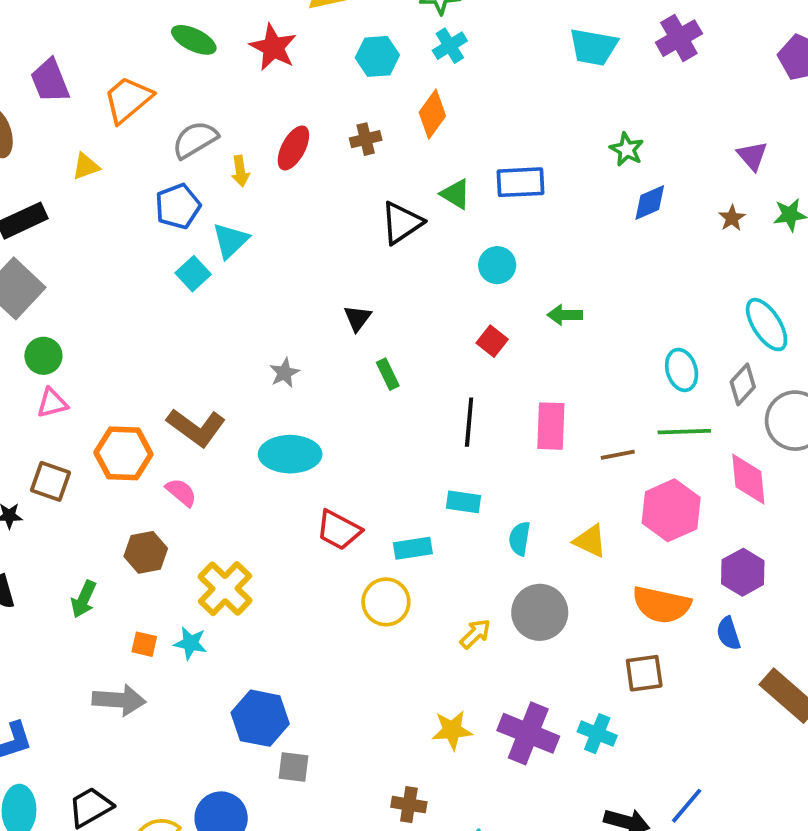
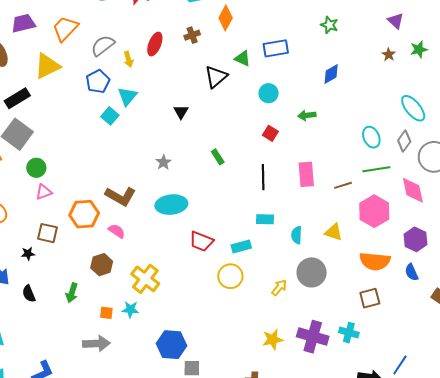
purple trapezoid: (50, 81) -> (23, 23), turned 105
yellow triangle: (86, 166) -> (47, 66), size x1.8
blue diamond: (650, 203) -> (331, 74), moved
black triangle: (357, 318) -> (181, 112), moved

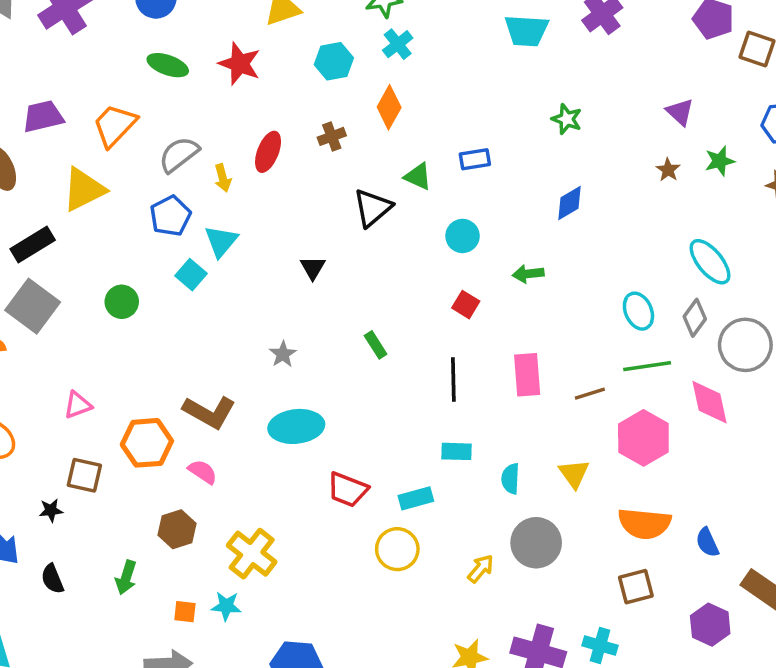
blue rectangle: (276, 48) -> (475, 159), size x0.7
green circle: (36, 168) -> (122, 302), moved
yellow triangle: (334, 232) -> (574, 474), turned 36
purple hexagon: (415, 239) -> (710, 625), moved

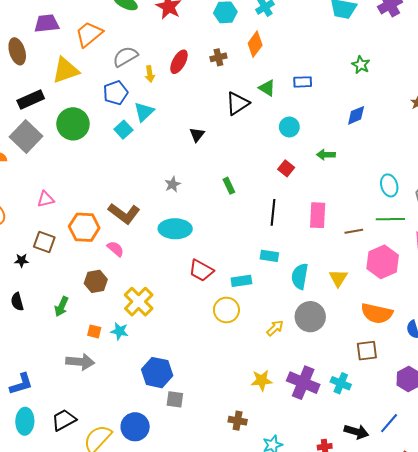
green circle: (122, 302) -> (73, 124), moved, size x1.6
cyan semicircle: (511, 479) -> (300, 276), size x1.4

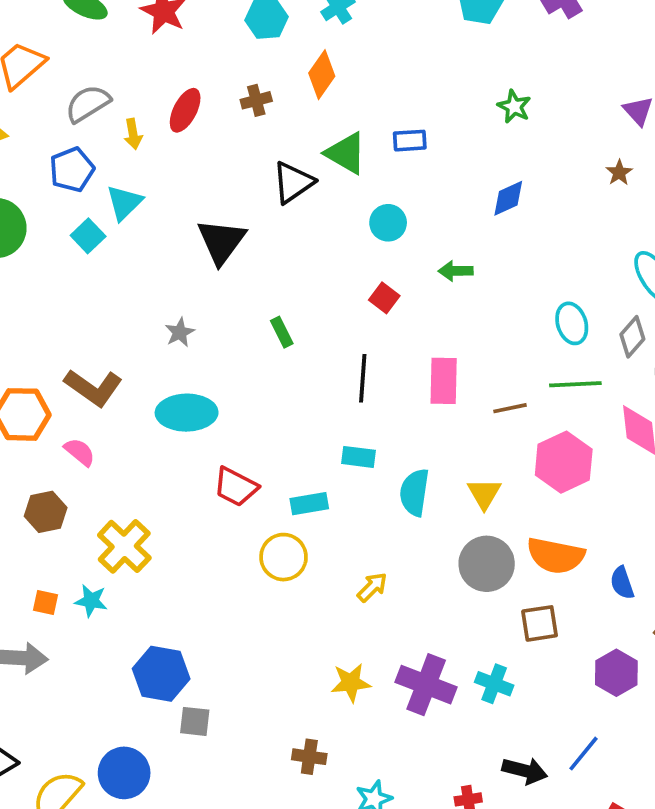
green triangle: (267, 88) -> (346, 153), size x1.4
black triangle: (197, 135) -> (221, 241), size x1.8
gray circle: (310, 317) -> (487, 564), moved

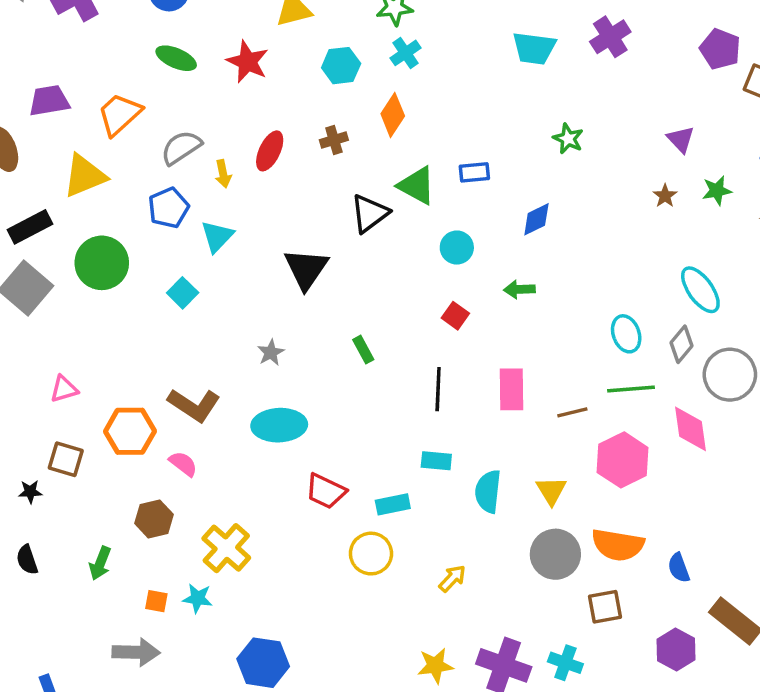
blue diamond: (508, 198) -> (536, 219), moved
cyan square: (88, 236) -> (183, 293), moved

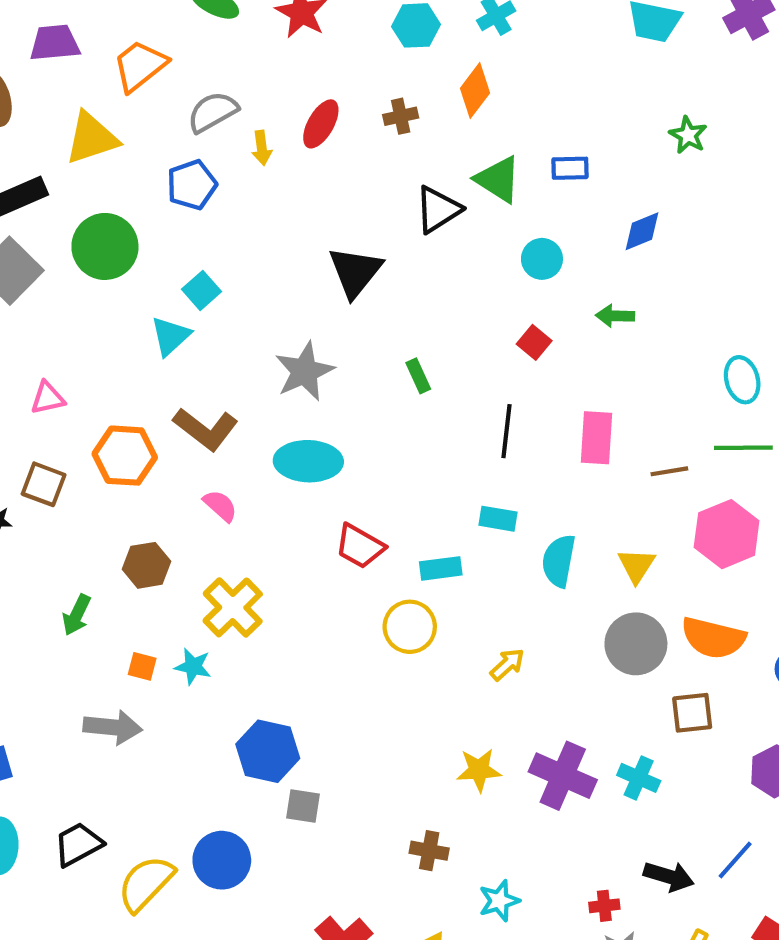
cyan triangle: (217, 236) -> (170, 336), moved
gray star: (271, 353) -> (304, 371), size x1.8
pink semicircle: (183, 464) -> (220, 506), moved

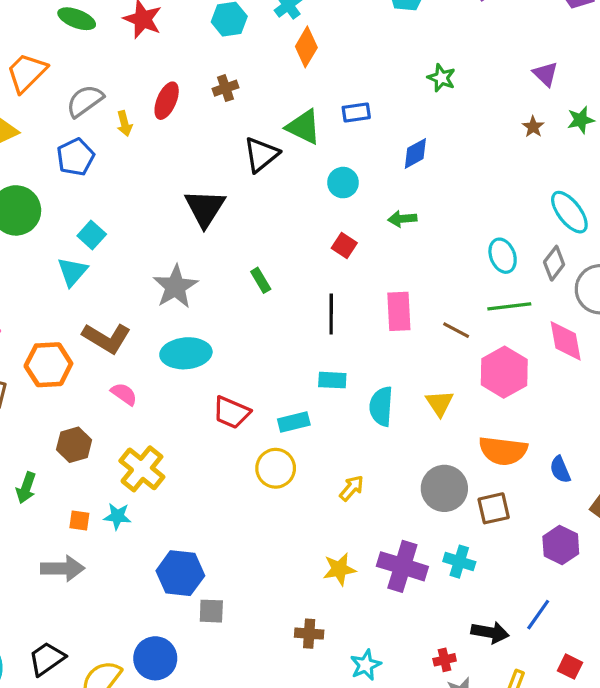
orange diamond: (475, 91) -> (306, 47), moved
brown line: (669, 471) -> (456, 330), turned 44
gray circle: (636, 644) -> (444, 488), moved

